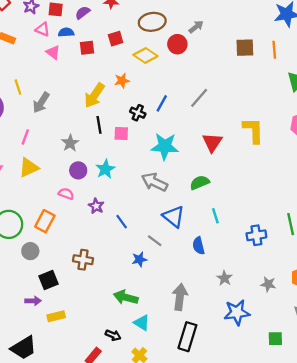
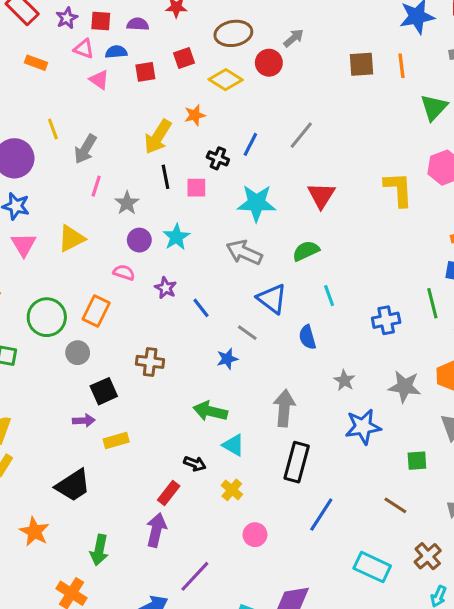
purple semicircle: (83, 13) -> (138, 24), turned 42
yellow L-shape: (253, 130) -> (398, 189), moved
pink line: (25, 137) -> (96, 186), moved
gray star: (268, 284) -> (405, 387), size x1.5

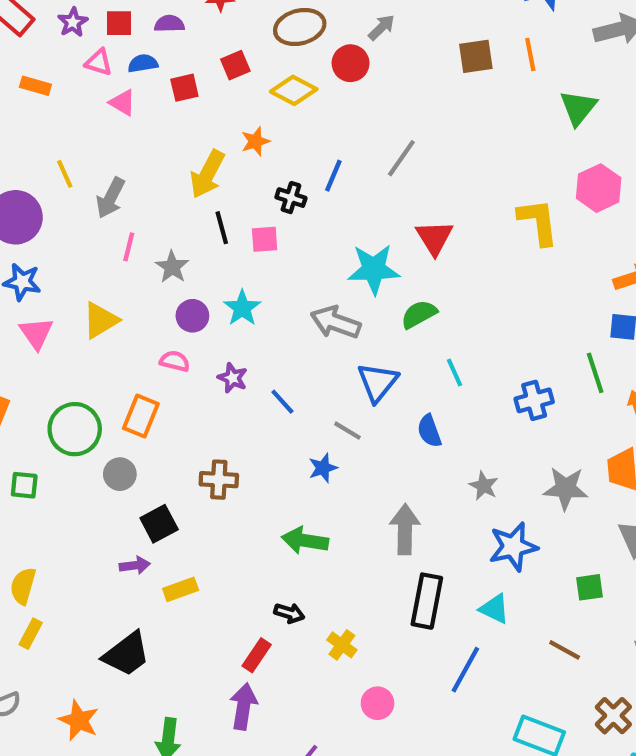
cyan star: (257, 203) -> (374, 269), moved
blue triangle: (272, 299) -> (378, 382), turned 36
cyan triangle: (233, 445) -> (495, 609), moved

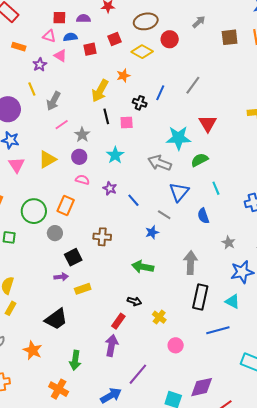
purple star: (73, 22) -> (40, 65), moved
gray arrow: (382, 27) -> (199, 22), moved
pink line: (129, 247) -> (62, 125), turned 40
purple circle: (192, 316) -> (79, 157), moved
blue line: (465, 670) -> (218, 330), turned 45

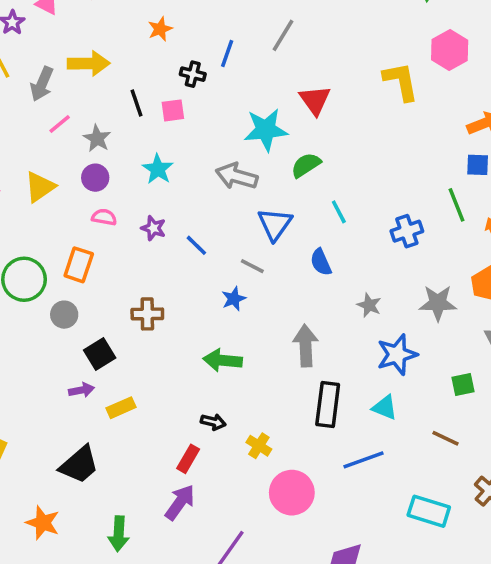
yellow arrow: (100, 91) -> (89, 63), moved, turned -115
purple arrow: (111, 345) -> (180, 502), turned 30
pink circle: (176, 345) -> (292, 493), size x1.6

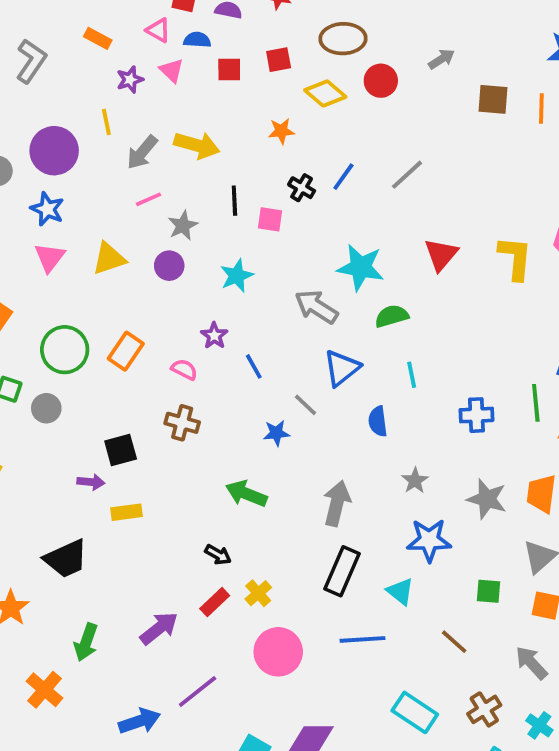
red triangle: (315, 100) -> (441, 255), moved
pink semicircle: (104, 217) -> (184, 369), moved
gray circle: (64, 315) -> (46, 408), moved
red rectangle: (188, 459) -> (215, 602), moved

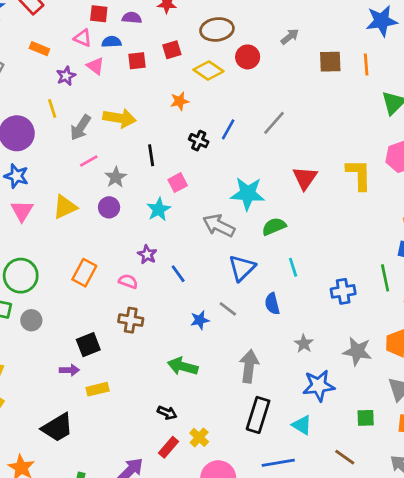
pink square: (270, 219) -> (178, 183), moved, turned -30
green circle: (65, 350) -> (21, 276), moved
gray line: (306, 405) -> (228, 309), moved

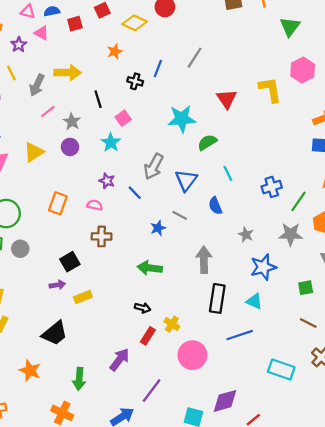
gray arrow: (219, 226) -> (154, 167), moved, turned -80
green line: (385, 278) -> (299, 201), moved, turned 55
brown line: (345, 457) -> (308, 323), moved

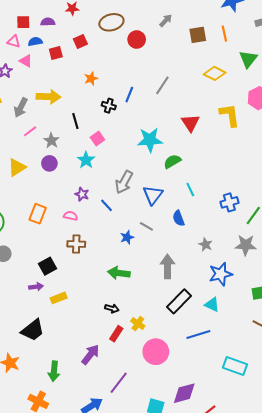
yellow diamond: (135, 23) -> (215, 73), moved
black rectangle: (217, 298) -> (179, 301), turned 35

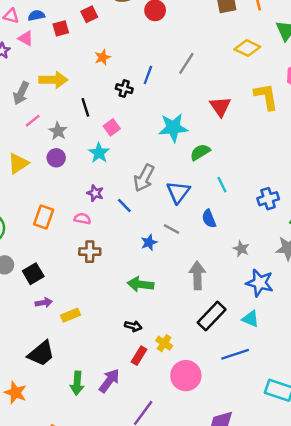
black square: (47, 266) -> (33, 274), moved
blue star: (221, 274) -> (260, 283), turned 30
green arrow: (54, 371) -> (77, 383), moved

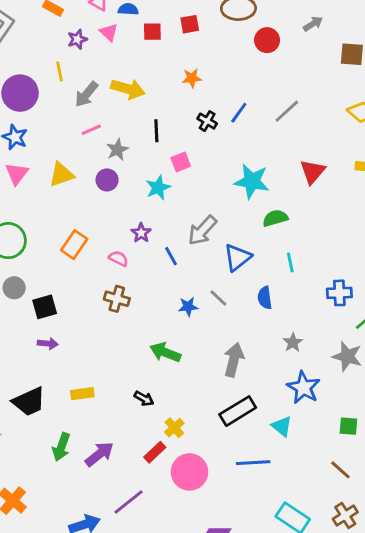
yellow rectangle: (71, 315) -> (82, 394), moved
red rectangle: (139, 356) -> (155, 452), moved

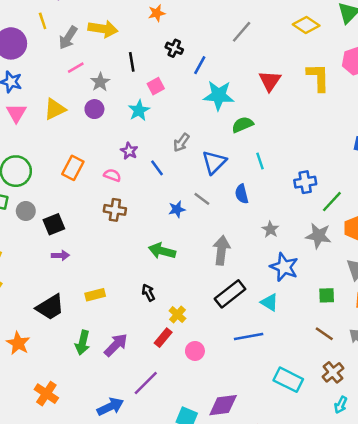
blue line: (239, 113) -> (200, 65), moved
gray arrow: (202, 230) -> (181, 143), size x0.7
black arrow: (144, 398) -> (148, 293), turned -140
pink circle: (189, 472) -> (195, 351), size x0.6

